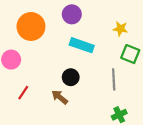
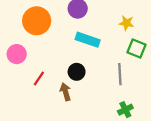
red line: (23, 93) -> (39, 78), moved
brown arrow: (60, 97) -> (65, 92), turned 35

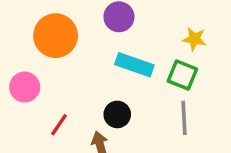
green square: (136, 49) -> (182, 75), moved

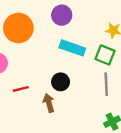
red line: (59, 125) -> (21, 89), turned 42

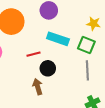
red line: (21, 89) -> (34, 54), moved

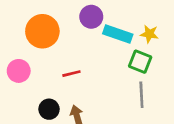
cyan rectangle: (58, 39) -> (118, 34), moved
black circle: (48, 68) -> (49, 109), moved

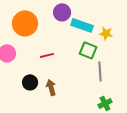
yellow star: (149, 34) -> (106, 33), moved
green square: (140, 62) -> (88, 50), moved

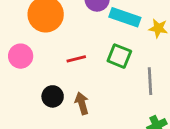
green square: (88, 50) -> (119, 56), moved

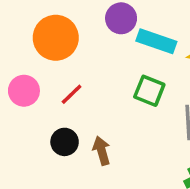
red line: (76, 59) -> (72, 94), moved, turned -30

